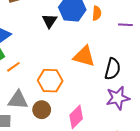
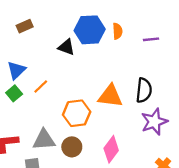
black triangle: (50, 21) -> (66, 47), turned -35
orange triangle: (84, 56) -> (110, 96), moved
orange line: (13, 67) -> (41, 86), moved

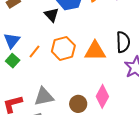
black triangle: (66, 47) -> (52, 15), turned 35
orange hexagon: (77, 113) -> (63, 48), moved
brown circle: (72, 147) -> (78, 104), moved

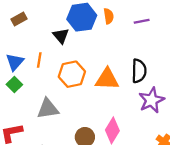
orange line: (34, 51) -> (39, 60), moved, turned -32
gray triangle: (44, 97) -> (48, 109), moved

